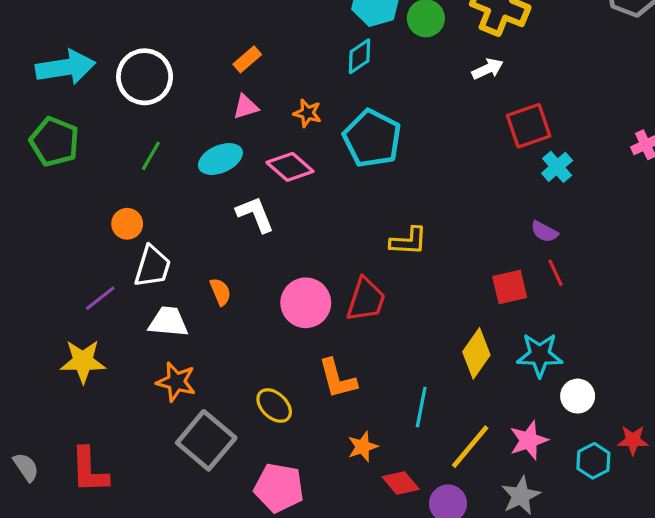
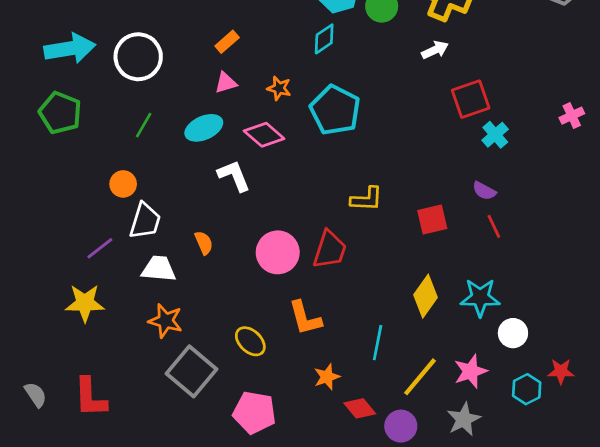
red square: (510, 287) -> (432, 220), moved

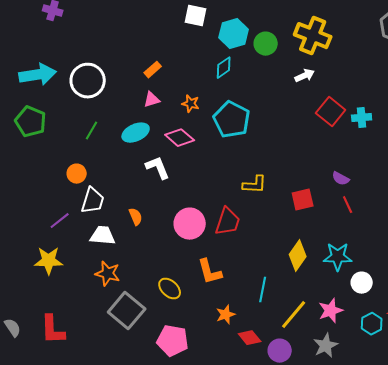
red square: (471, 99) -> (331, 112), turned -32
cyan cross: (495, 135) -> (362, 118), moved, turned 36

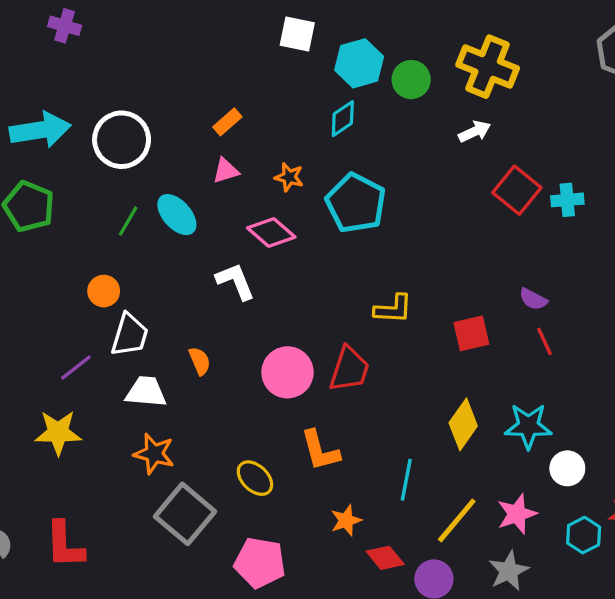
cyan ellipse: (136, 133) -> (177, 215), moved, turned 72

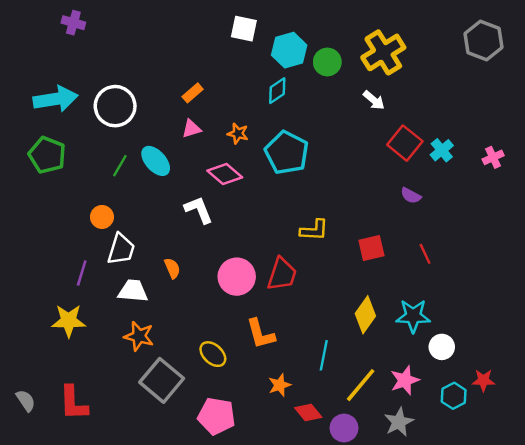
yellow cross: (488, 67) -> (383, 52), turned 36
white arrow: (475, 132) -> (374, 100), turned 65
cyan cross: (567, 200) -> (442, 150), turned -35
purple semicircle: (533, 299) -> (411, 196), moved
purple line: (76, 367) -> (82, 273), turned -35

